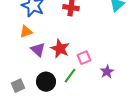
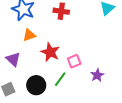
orange triangle: (26, 32) -> (29, 35), moved
purple triangle: (38, 50) -> (13, 59), moved

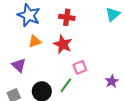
red star: (50, 52) -> (63, 44), moved
purple star: (97, 75) -> (112, 81), moved

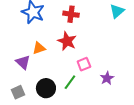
orange triangle: (35, 41) -> (39, 48), moved
purple star: (112, 81) -> (107, 78), moved

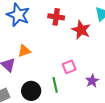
red star: (67, 41) -> (81, 30), moved
green line: (70, 82) -> (55, 85), turned -49

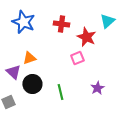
pink square: (69, 67) -> (77, 58), moved
black circle: (31, 91) -> (32, 84), moved

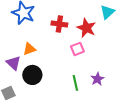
red cross: (61, 24) -> (59, 24), moved
green line: (60, 92) -> (75, 83), moved

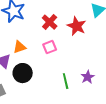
red cross: (59, 24) -> (50, 22), turned 35
pink square: (77, 49) -> (50, 47), moved

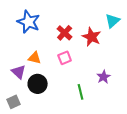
orange triangle: (20, 47) -> (35, 58), turned 32
purple star: (88, 77) -> (104, 77), moved

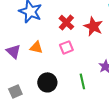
purple triangle: (19, 72) -> (13, 51), moved
black circle: (38, 84) -> (47, 82), moved

